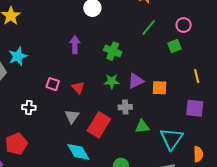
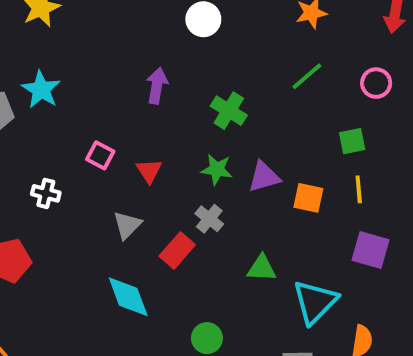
green square: (175, 46) -> (352, 141), moved
cyan star: (18, 56) -> (41, 90), turned -30
yellow line: (197, 76) -> (359, 189), moved
gray cross: (125, 107) -> (209, 219), moved, turned 32
red rectangle: (99, 125) -> (177, 250), size x0.7

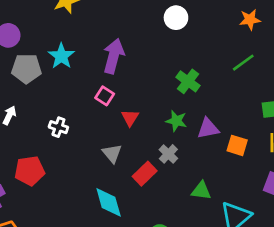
purple arrow: (157, 86) -> (114, 56), moved, size x1.4
pink square: (100, 155) -> (105, 96), moved
gray triangle: (127, 225) -> (112, 153), turned -30

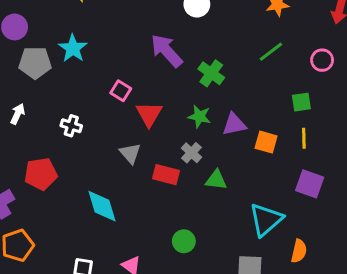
purple arrow: (114, 56) -> (167, 51), moved, turned -56
red triangle: (130, 118) -> (149, 114), size x1.4
red rectangle: (145, 174) -> (166, 175), turned 60
green triangle: (201, 191) -> (216, 180), moved
cyan diamond: (109, 202) -> (102, 206), moved

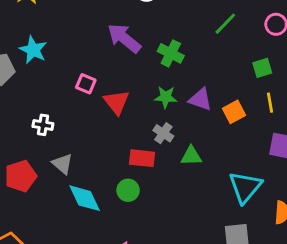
purple triangle: (234, 124) -> (200, 99), turned 40
orange square: (266, 142) -> (234, 112), turned -35
gray triangle: (130, 153) -> (62, 164), moved
green circle: (184, 241) -> (128, 190), moved

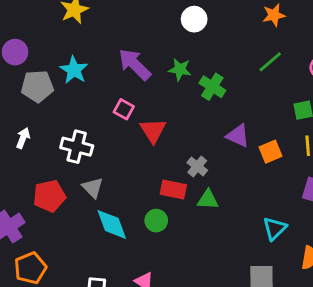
purple arrow: (124, 38) -> (135, 64), moved
green star: (166, 97) -> (180, 69), moved
white cross: (43, 125) -> (77, 147), size x1.5
green triangle: (191, 156) -> (208, 200), moved
cyan triangle: (245, 187) -> (275, 228), size x0.7

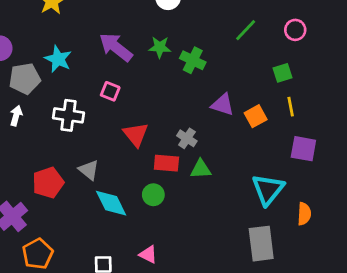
red triangle: (153, 131) -> (136, 134), moved
white arrow: (23, 138) -> (16, 116), moved
white cross: (77, 147) -> (68, 115), moved
cyan triangle: (275, 228) -> (268, 190), size x1.4

